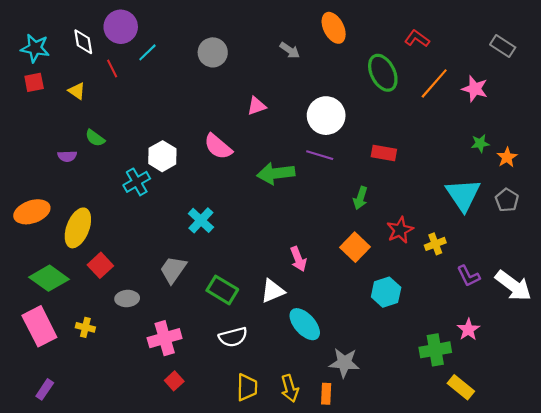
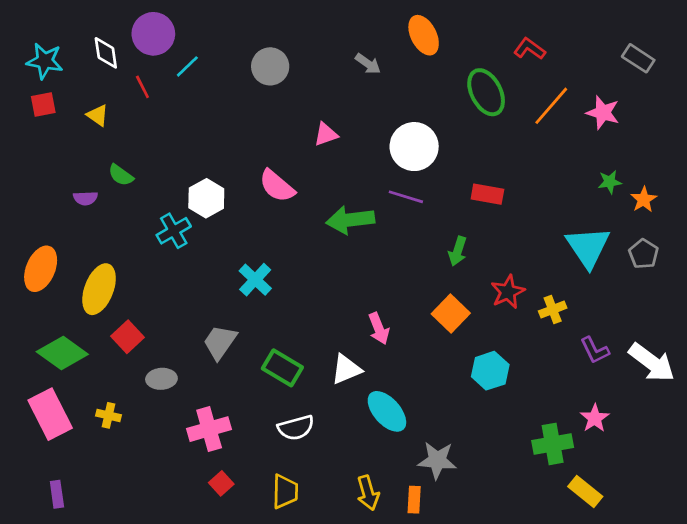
orange ellipse: (32, 212) -> (41, 269), turned -48
yellow trapezoid: (247, 387) -> (285, 492), moved
purple rectangle: (45, 389) -> (57, 494), turned -42

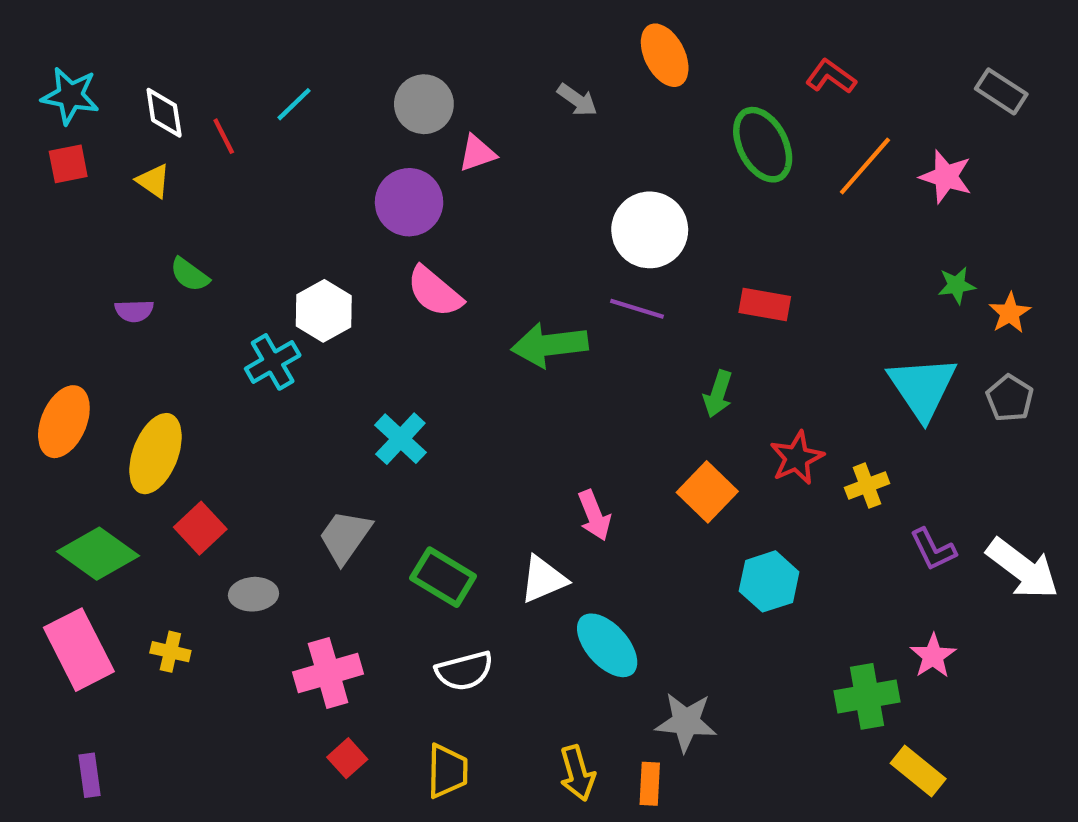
purple circle: (153, 34) -> (409, 202), moved
white diamond: (106, 53) -> (164, 113), moved
pink triangle: (326, 134) -> (477, 153), moved

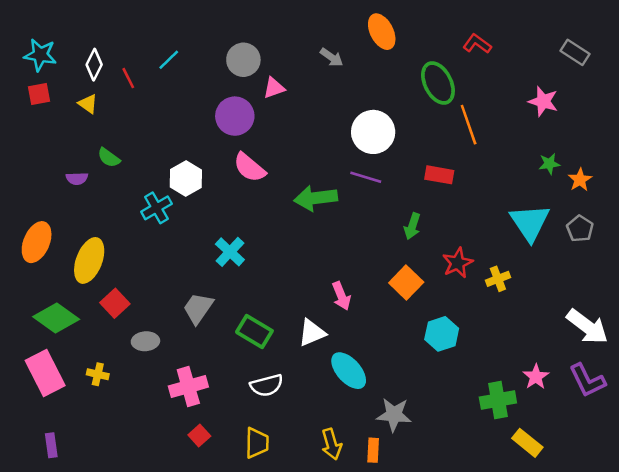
white diamond: (164, 113) -> (94, 65), turned 36
orange line: (865, 166) -> (469, 125), moved, turned -60
purple L-shape: (933, 549) -> (587, 380), moved, size x1.4

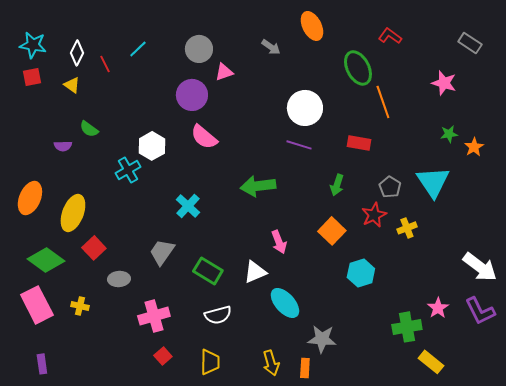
green arrow: (316, 198) -> (258, 186), moved
gray pentagon: (580, 229) -> (390, 187), moved

